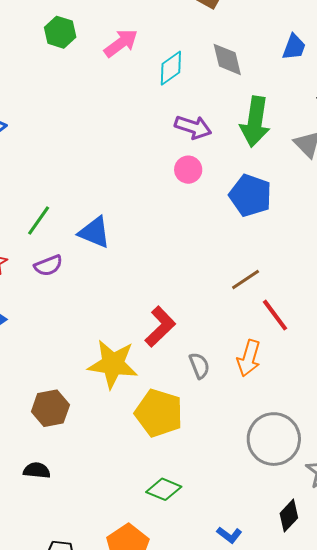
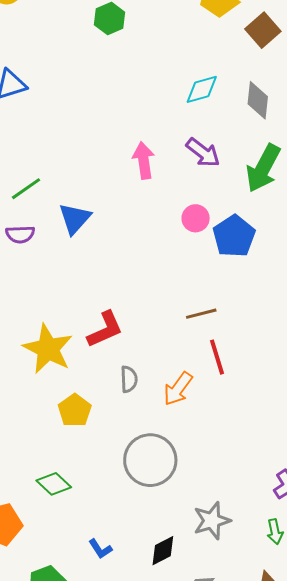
pink arrow: (121, 43) -> (144, 161), moved, turned -81
pink circle: (188, 170) -> (196, 218), moved
blue triangle: (94, 232) -> (75, 219), turned 30
yellow pentagon: (159, 413) -> (75, 410), size x0.7
gray circle: (274, 439) -> (150, 460), moved

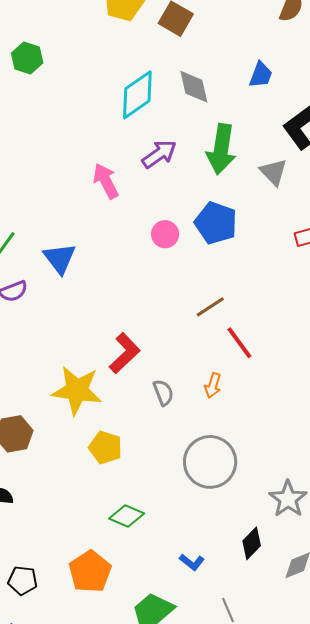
cyan diamond: (202, 89) -> (137, 95), size x1.4
purple arrow: (203, 153) -> (159, 154), turned -54
pink circle: (196, 218) -> (165, 234), moved
orange arrow: (178, 389) -> (213, 386), size x0.7
yellow pentagon: (75, 410) -> (105, 447), moved

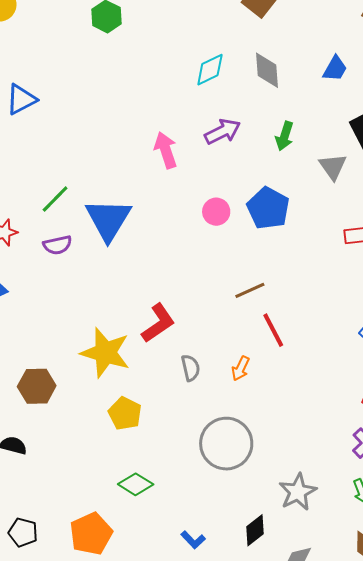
cyan diamond: (137, 95) -> (210, 70), size x0.7
green arrow: (221, 149) -> (285, 136), size x0.6
blue triangle: (60, 258) -> (108, 220), size x1.4

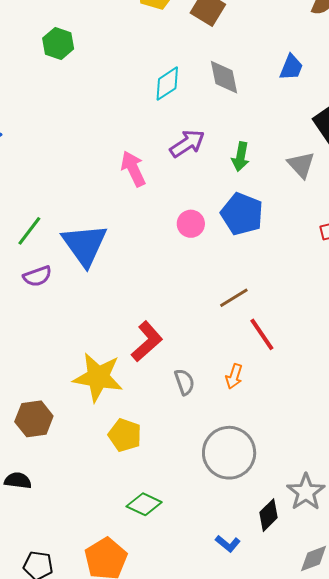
green arrow: (285, 136) -> (240, 157), moved
black diamond: (255, 530) -> (269, 515), moved
blue L-shape: (193, 540) -> (228, 544), moved

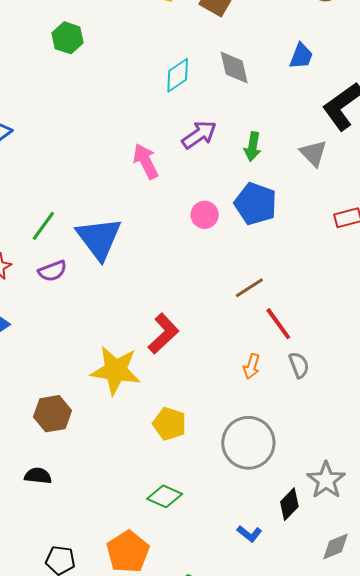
gray semicircle: (184, 382) -> (299, 365), moved
yellow pentagon: (125, 435) -> (169, 424), moved

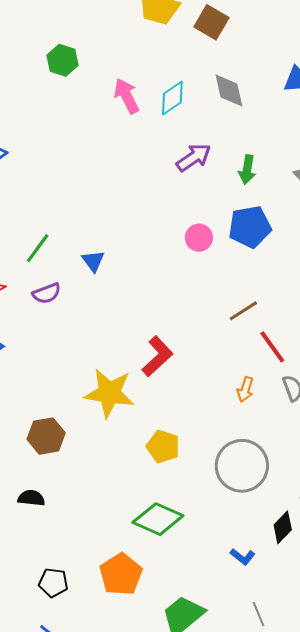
pink arrow: (146, 161) -> (127, 96), moved
blue pentagon: (255, 204) -> (250, 227), turned -30
blue triangle: (99, 238) -> (93, 261), size x0.5
green diamond: (165, 496) -> (158, 519), size x1.4

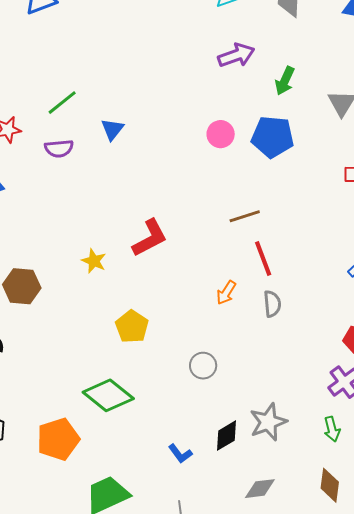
yellow star: (109, 393) -> (94, 261), size x0.5
gray circle: (242, 466) -> (203, 366), size x0.5

